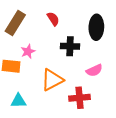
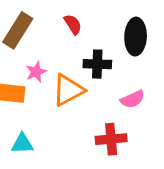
orange triangle: (52, 80) -> (68, 90), moved

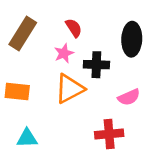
pink star: (36, 72) -> (64, 53), moved

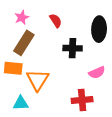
brown rectangle: (23, 34) -> (24, 43), moved
pink star: (64, 53) -> (22, 17), moved
orange triangle: (69, 89) -> (38, 80), moved, turned -30

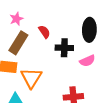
red semicircle: (56, 21) -> (44, 32), moved
pink semicircle: (97, 73) -> (87, 61), moved

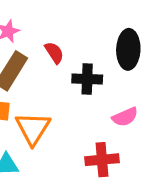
pink semicircle: (87, 61) -> (125, 117), moved

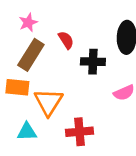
red cross: (102, 160) -> (79, 132), moved

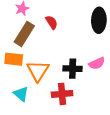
black cross: (93, 62) -> (73, 69), moved
cyan triangle: (27, 132) -> (21, 94), turned 42

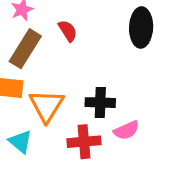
pink semicircle: (97, 63) -> (126, 130), moved

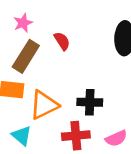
orange triangle: (46, 106) -> (44, 105), turned 32
pink semicircle: (126, 130) -> (116, 138), moved

